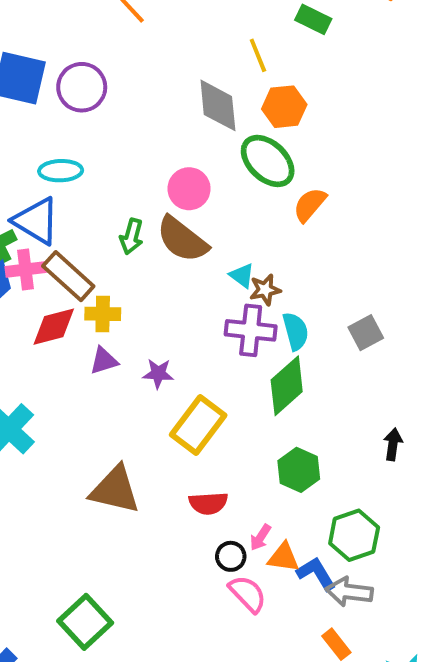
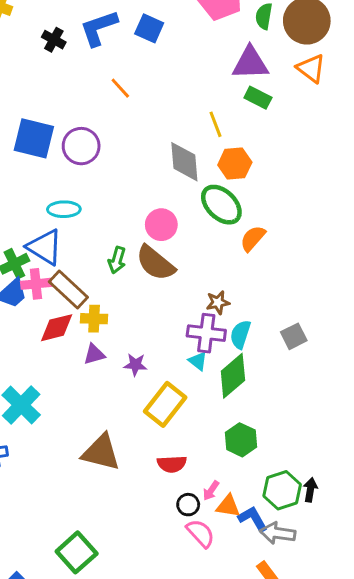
cyan triangle: (242, 276) -> (198, 361), moved
cyan semicircle: (296, 331) -> (240, 334), turned -148
black arrow: (393, 444) -> (310, 490), moved

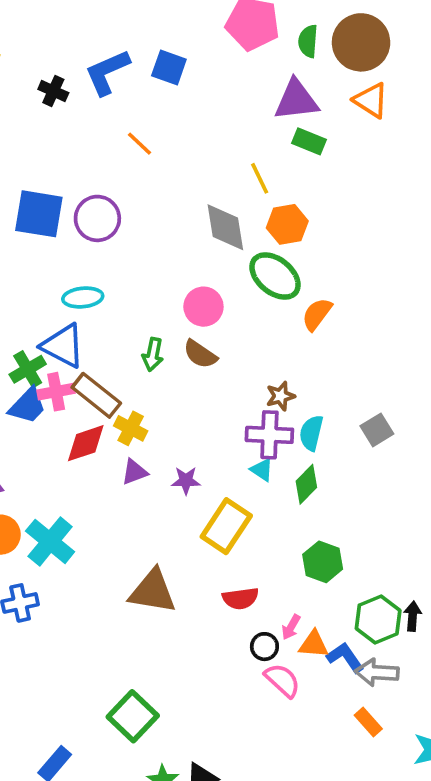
brown semicircle: (155, 263) -> (200, 354), size x0.7
yellow cross: (94, 319) -> (131, 428), turned 30
green diamond: (233, 376) -> (306, 484), size x0.7

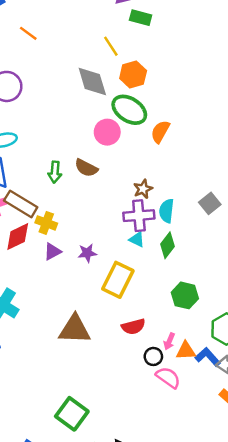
pink circle: (203, 307) -> (107, 132), moved

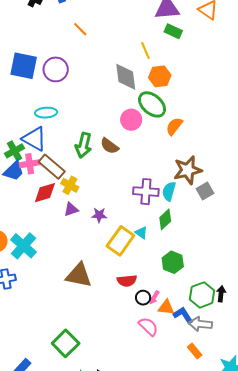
green arrow: (55, 172) -> (83, 145), size x1.4
brown star: (143, 189) -> (188, 170), moved, size x1.8
cyan triangle: (137, 239) -> (141, 233), moved
black circle: (153, 356) -> (143, 298), moved

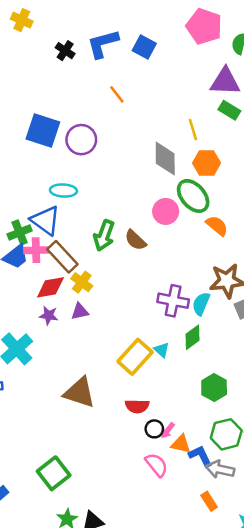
orange semicircle: (174, 126) -> (217, 226), turned 84
purple star: (99, 215) -> (49, 315), moved
green hexagon: (173, 262) -> (214, 388), moved

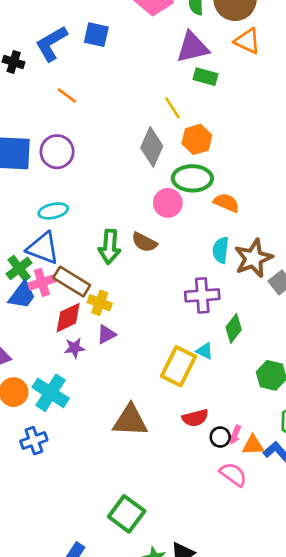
orange line: (117, 94) -> (67, 95), moved
gray diamond: (165, 159) -> (152, 147), turned 40
green ellipse: (193, 196) -> (192, 178), turned -32
cyan semicircle: (201, 304) -> (221, 250), moved

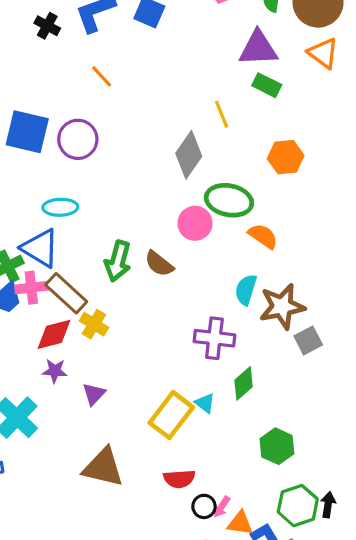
orange hexagon: (197, 139) -> (286, 157), moved
purple triangle: (106, 334) -> (94, 394), moved, turned -30

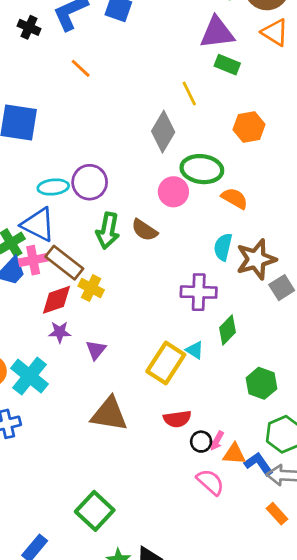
purple circle: (78, 139) -> (90, 182), moved

